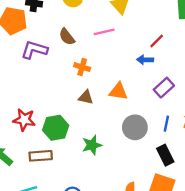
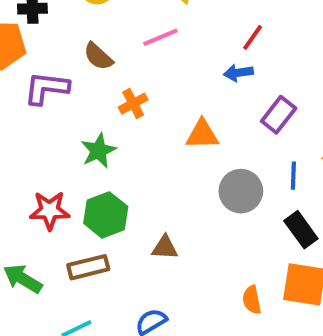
orange cross: (82, 67) -> (133, 104), turned -35
brown triangle: (86, 97) -> (165, 248), moved
green star: (92, 145) -> (98, 151), moved

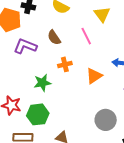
pink line: (160, 37) -> (86, 36), turned 72
orange triangle: (202, 134) -> (94, 76), moved, turned -48

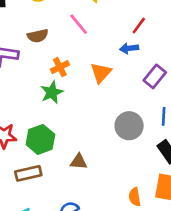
brown semicircle: (54, 38) -> (38, 36), turned -56
green star: (42, 83) -> (52, 92), moved

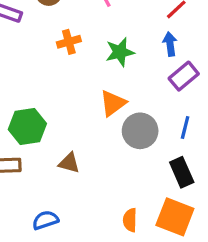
blue arrow: (129, 48) -> (170, 44), moved, turned 78
orange triangle: (101, 73) -> (113, 103), moved
green star: (52, 92) -> (120, 52), moved

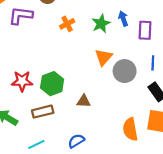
blue arrow: (170, 44) -> (123, 19), moved
purple rectangle: (184, 76) -> (145, 30), turned -36
orange semicircle: (130, 220) -> (130, 129), size x1.5

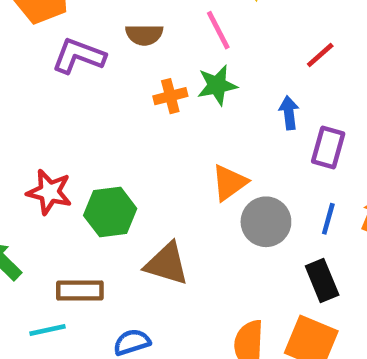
green star: (101, 24) -> (217, 85), moved
brown triangle: (84, 101) -> (167, 264), size x1.5
brown rectangle: (43, 112) -> (80, 291), moved

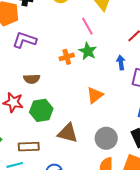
brown semicircle: (144, 35) -> (32, 79), moved
green star: (217, 85) -> (88, 51), turned -30
gray circle: (266, 222) -> (106, 138), moved

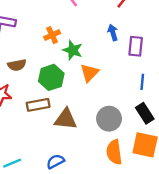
green star: (88, 51) -> (73, 50), moved
green hexagon: (41, 110) -> (51, 77), moved
brown rectangle: (29, 147) -> (38, 105), moved

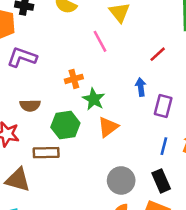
brown triangle: (66, 119) -> (18, 180), moved

